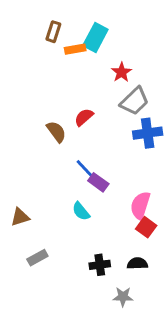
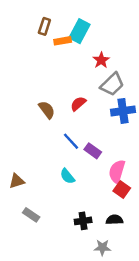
red semicircle: (84, 117) -> (78, 104), moved
purple rectangle: (98, 182) -> (93, 151), moved
gray rectangle: (37, 258) -> (31, 215), turned 63

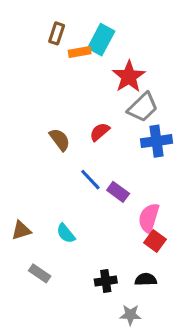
red star: (101, 60) -> (129, 77), size x1.5
cyan semicircle: (67, 176) -> (66, 233), moved

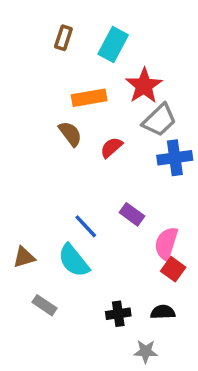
orange rectangle: (80, 52) -> (89, 98), moved, size x1.4
brown semicircle: (60, 140) -> (70, 134), moved
blue line: (90, 180) -> (86, 226), moved
cyan semicircle: (66, 233) -> (74, 261), size x1.5

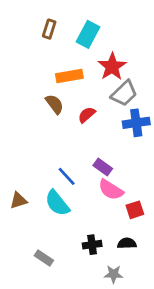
pink semicircle: (166, 243) -> (111, 190), moved, turned -75
red square: (173, 269) -> (135, 210), turned 36
gray rectangle: (45, 305) -> (44, 258), moved

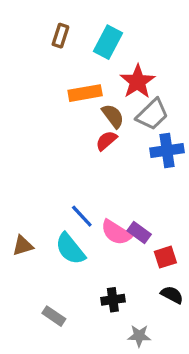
brown semicircle: (55, 104) -> (113, 116), moved
purple rectangle: (103, 167) -> (139, 232), moved
pink semicircle: (111, 190) -> (116, 232), moved
black semicircle: (127, 243) -> (172, 295), moved, turned 30

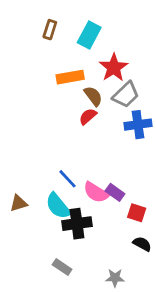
red square: (165, 257) -> (137, 213), turned 36
black cross: (113, 300) -> (77, 224), moved, size x1.5
gray rectangle: (54, 316) -> (62, 267), moved

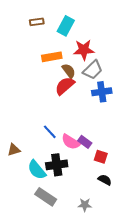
brown rectangle: (50, 30) -> (37, 22), turned 64
red star: (114, 68) -> (84, 50), turned 30
red semicircle: (88, 116) -> (65, 86), size x1.5
cyan semicircle: (58, 206) -> (37, 170), moved
gray rectangle: (62, 267) -> (46, 197), size x1.5

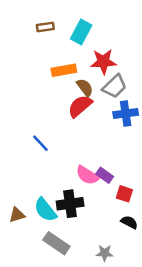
blue line: (50, 132) -> (40, 143), moved
brown triangle: (14, 150) -> (17, 215), moved

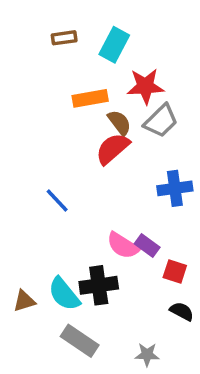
blue cross: (126, 114) -> (175, 188), moved

